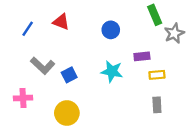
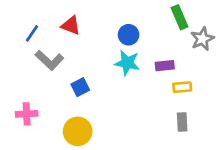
gray L-shape: (43, 66) -> (49, 60), moved
cyan star: (112, 71) -> (127, 63), moved

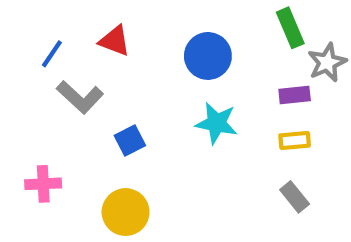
blue circle: (129, 35) -> (208, 56), size x1.4
cyan star: (127, 63) -> (217, 123), moved
purple rectangle: (165, 66) -> (295, 95), moved
gray rectangle: (182, 122) -> (295, 197), turned -36

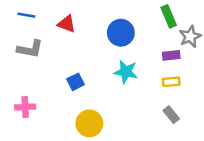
blue line: (52, 54) -> (26, 15), moved, turned 66
gray L-shape: (80, 97) -> (30, 49), moved, turned -32
yellow circle: (126, 212) -> (89, 123), moved

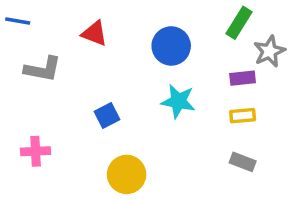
blue line: (26, 15) -> (18, 21), moved
green rectangle: (169, 16) -> (239, 23), turned 55
gray rectangle: (171, 115) -> (243, 162), turned -30

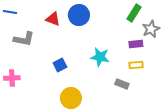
blue circle: (171, 46) -> (79, 15), moved
pink cross: (36, 151) -> (12, 78), moved
gray rectangle: (243, 162) -> (122, 84), moved

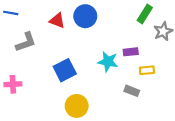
gray L-shape: (24, 39) -> (26, 42), turned -30
purple rectangle: (136, 44) -> (131, 52), moved
blue square: (60, 65) -> (65, 70), size x1.5

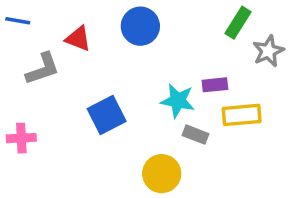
red triangle: (57, 20) -> (78, 39), moved
yellow rectangle: (147, 70) -> (242, 115), size x1.5
gray rectangle: (132, 91) -> (195, 135), moved
yellow circle: (77, 106) -> (162, 174), moved

